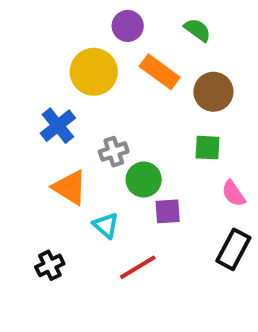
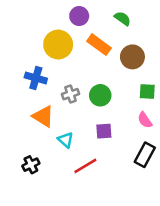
blue cross: (58, 126) -> (36, 78), turned -35
green square: (207, 148) -> (147, 92), moved
green circle: (144, 180) -> (100, 95), moved

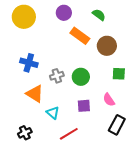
yellow circle: (58, 45) -> (24, 17), moved
pink semicircle: (145, 120) -> (109, 100), moved

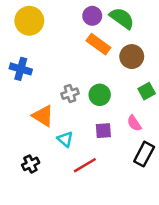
purple circle: (64, 13) -> (92, 16), moved
green semicircle: (99, 15) -> (122, 18), size x1.5
blue cross: (29, 63) -> (21, 69), moved
green square: (119, 74) -> (147, 91), turned -32

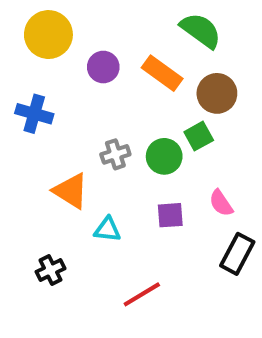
purple circle: (92, 16) -> (103, 67), moved
green square: (147, 91) -> (199, 136), moved
cyan triangle: (65, 139) -> (107, 229), turned -35
red line: (85, 165) -> (142, 294), moved

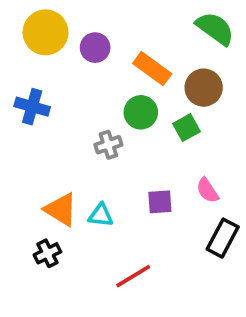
green semicircle: (201, 30) -> (215, 29), moved
purple circle: (103, 67) -> (95, 48), moved
green circle: (164, 156) -> (141, 112), moved
orange triangle: (71, 191) -> (61, 209), moved

